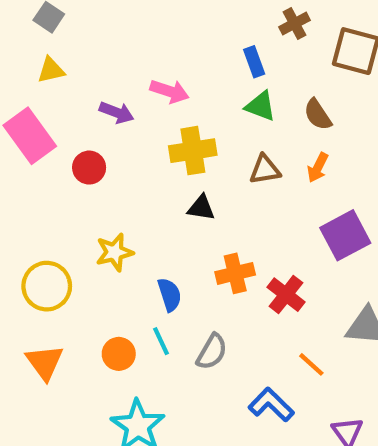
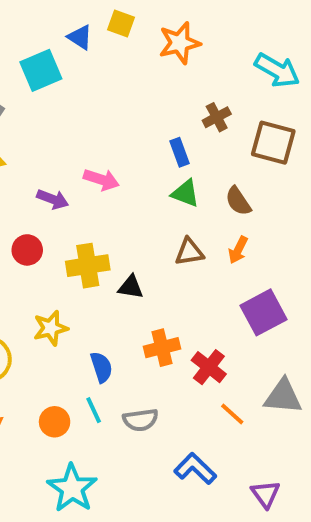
yellow cross: (193, 151) -> (88, 266), moved
gray semicircle: (212, 352) -> (140, 420), turned 52
orange line: (311, 364) -> (232, 414), moved

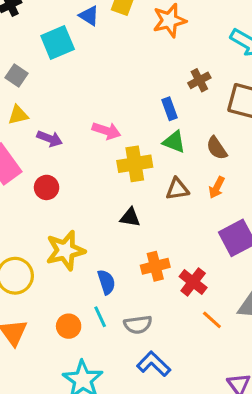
purple arrow: (53, 199) -> (50, 139), moved
yellow cross: (88, 266) -> (135, 164), moved
yellow star: (51, 328) -> (65, 250), size x1.4
blue L-shape: (195, 469) -> (154, 364), moved

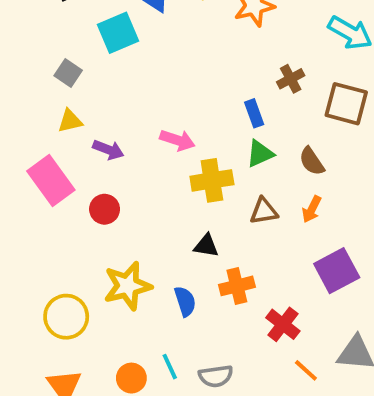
green triangle: (174, 142) -> (260, 154), turned -45
orange cross: (155, 266) -> (237, 286), moved
blue semicircle: (106, 282) -> (185, 301), moved

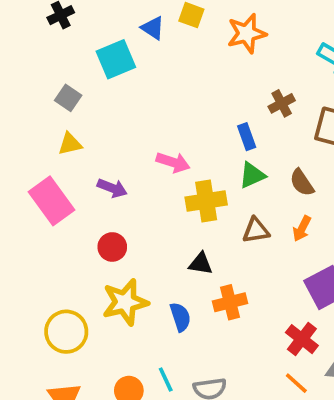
purple arrow: (108, 150) -> (112, 188), moved
red circle: (105, 209) -> (112, 247), moved
red cross: (283, 324) -> (302, 339), moved

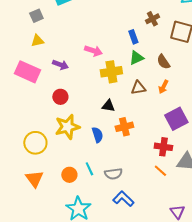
gray square: (68, 98) -> (36, 16), turned 32
pink rectangle: (52, 201) -> (27, 72), turned -30
red cross: (302, 339) -> (163, 147), turned -30

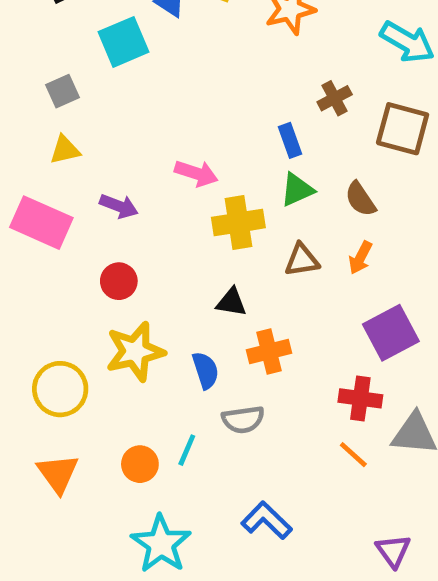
cyan line: (89, 169) -> (187, 450), turned 48
gray semicircle: (113, 174) -> (243, 420), moved

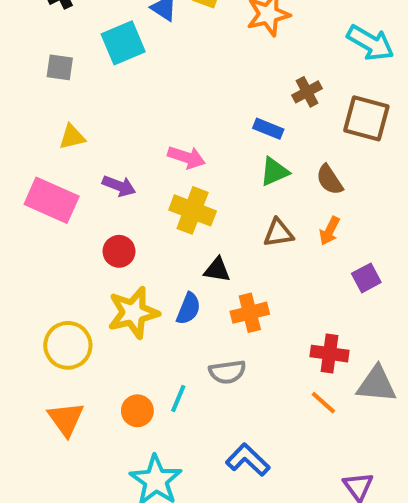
gray square: (63, 91) -> (60, 67), moved, turned 32
blue rectangle: (290, 140) -> (268, 129), turned -48
yellow cross: (238, 223) -> (193, 210), moved, turned 30
purple square: (391, 333) -> (366, 278), moved, size x0.6
blue semicircle: (206, 370) -> (188, 309), moved, turned 40

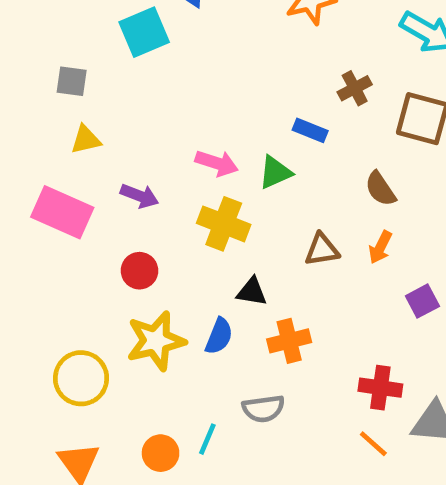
gray square: (60, 67) -> (72, 81), moved
green triangle: (274, 172) -> (275, 172), moved

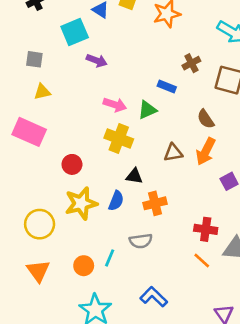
purple arrow: (139, 196) -> (97, 61), moved
orange arrow: (380, 247) -> (206, 151), size x1.5

